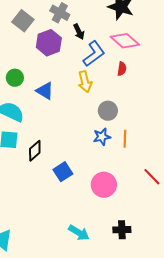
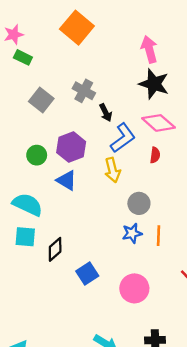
purple hexagon: (49, 43) -> (71, 147), moved
green circle: (15, 78) -> (37, 155), moved

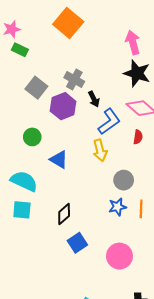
purple hexagon: (71, 147) -> (63, 106), moved
black diamond: (55, 249) -> (64, 214), moved

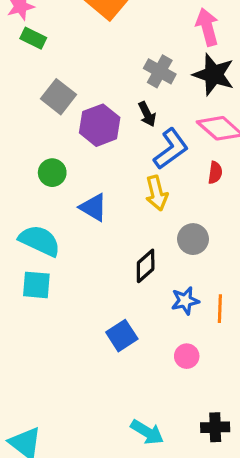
gray cross: (74, 79) -> (160, 71), moved
blue star: (117, 207) -> (185, 301), moved
orange line: (141, 209) -> (220, 309), moved
black diamond: (64, 214) -> (146, 266), moved
pink circle: (119, 256) -> (187, 356), size x0.6

